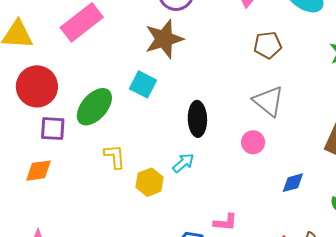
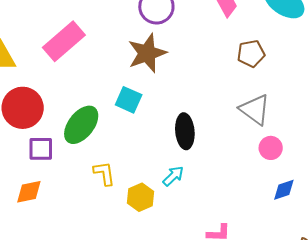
pink circle: (253, 142) -> (271, 148), moved

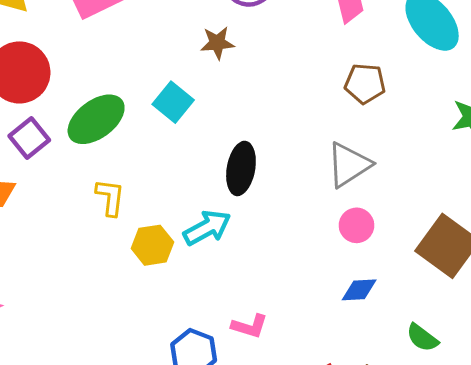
brown star: (147, 53) -> (217, 43), size x0.6
gray triangle: (255, 110) -> (349, 165), turned 36
purple square: (41, 149) -> (29, 138), turned 36
cyan arrow: (173, 176) -> (207, 228), size x1.4

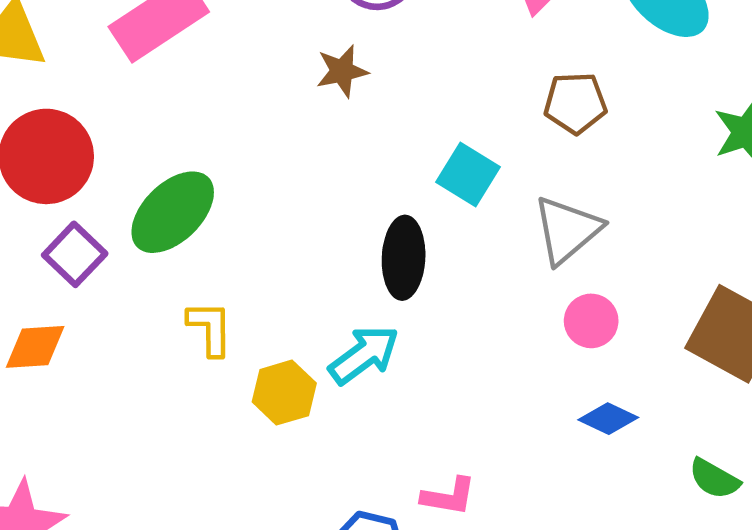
cyan square: (173, 102) -> (468, 174), moved
blue diamond: (359, 290) -> (608, 419), turned 36

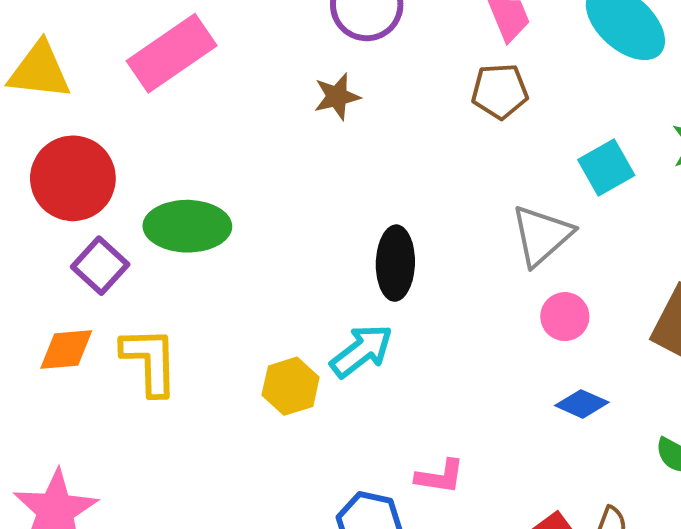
brown pentagon: (575, 103) -> (500, 91), moved
cyan square: (468, 174) -> (606, 168), moved, turned 30
green ellipse: (173, 212) -> (187, 226), turned 46
yellow L-shape: (210, 328) -> (150, 361), moved, size x1.4

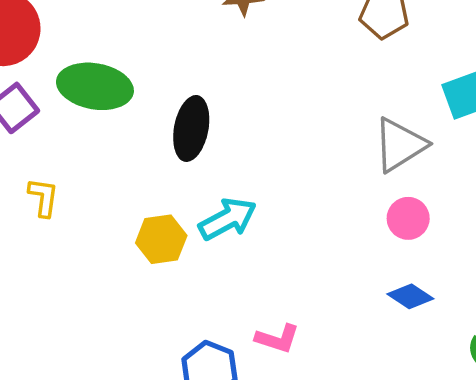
black ellipse: (395, 263) -> (191, 128), moved
yellow L-shape: (150, 361) -> (43, 197), size x0.6

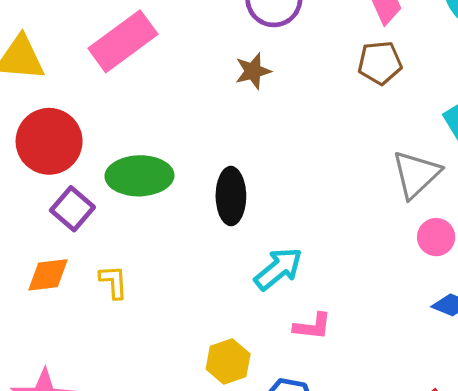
yellow hexagon: (161, 239) -> (228, 361), moved
pink L-shape: (277, 339) -> (312, 326), moved

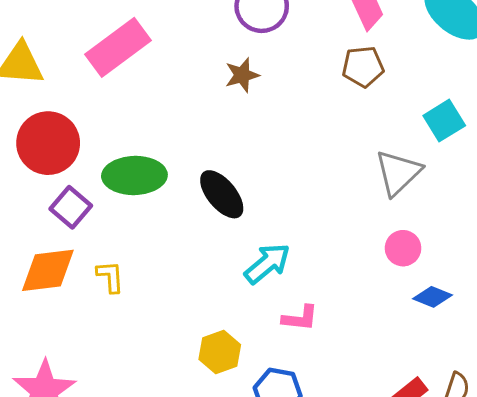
black ellipse: (231, 196) -> (222, 194), turned -39
pink circle: (436, 237) -> (403, 248), moved
orange diamond: (48, 275) -> (48, 270), size x1.4

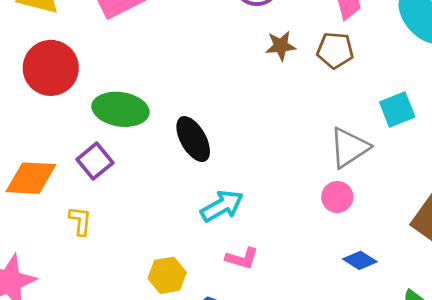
brown star: (242, 75) -> (281, 46), moved
purple square: (71, 207) -> (95, 161), moved
pink circle: (403, 248) -> (337, 197), moved
yellow L-shape: (110, 277) -> (80, 221), moved

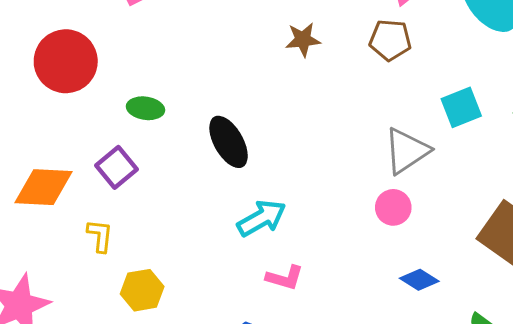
brown star: (281, 46) -> (303, 40), moved
green ellipse: (121, 109) -> (145, 108), size x0.6
yellow hexagon: (167, 275) -> (142, 290), moved

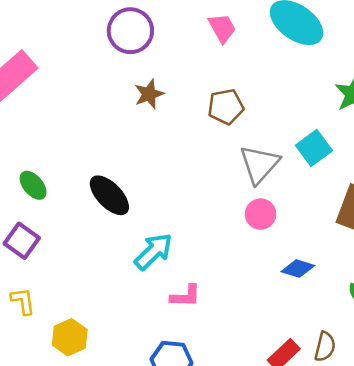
brown pentagon: (390, 40) -> (226, 107), moved
cyan square: (461, 107) -> (314, 148), moved
green ellipse: (145, 108) -> (33, 185), turned 56

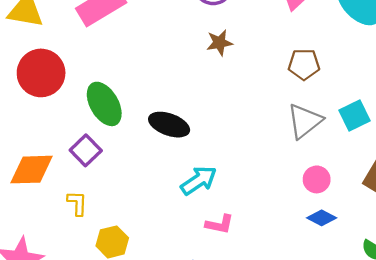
brown pentagon: (226, 107) -> (304, 64), moved
green ellipse: (33, 185) -> (104, 104), size x1.6
black ellipse: (109, 195) -> (169, 125), turned -36
pink circle: (261, 214) -> (317, 179), moved

